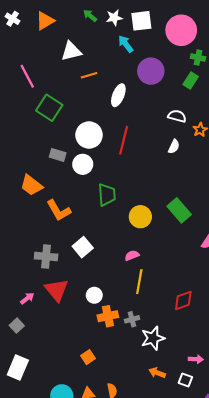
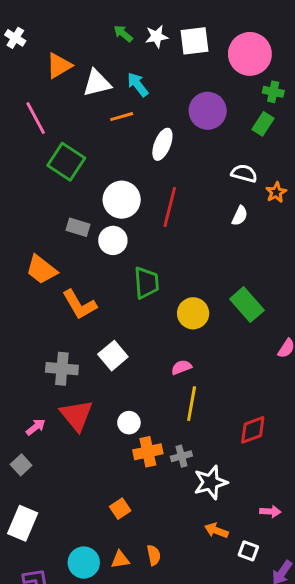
orange triangle: (45, 21) -> (59, 66), moved
cyan arrow: (126, 44) -> (138, 85), moved
white square: (185, 380) -> (248, 551), moved

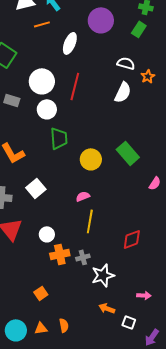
white semicircle: (240, 216) -> (123, 92), size x1.5
white circle: (113, 240) -> (47, 109), moved

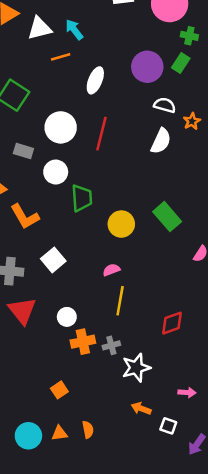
purple circle: (101, 20) -> (147, 67), moved
white circle: (47, 109) -> (56, 172), moved

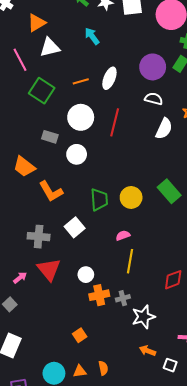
white triangle: (40, 28) -> (50, 47), moved
orange line: (61, 57) -> (81, 81), moved
white semicircle: (165, 105) -> (154, 99), moved
green trapezoid: (82, 198) -> (99, 200), moved

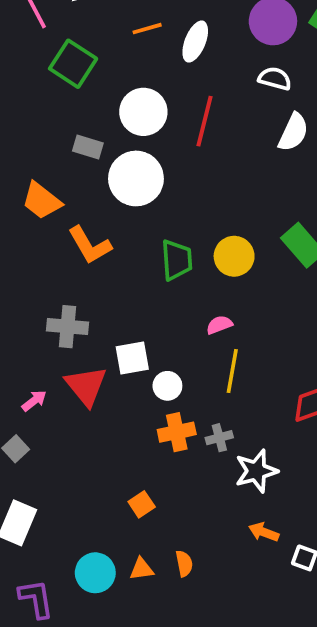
orange line: (81, 81) -> (147, 29), moved
white circle: (77, 154) -> (136, 178), size x1.5
white square: (75, 227) -> (132, 358), moved, turned 30
white circle: (86, 275) -> (167, 386), moved

